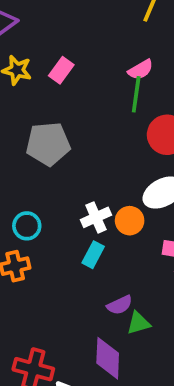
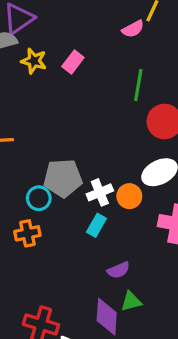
pink semicircle: (141, 70) -> (133, 29), moved
gray pentagon: (48, 144) -> (63, 178), moved
green triangle: (138, 323) -> (131, 301), moved

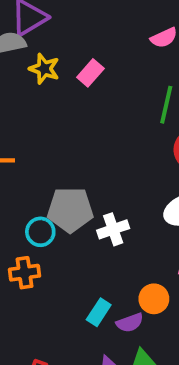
orange circle: (129, 196) -> (154, 299), moved
cyan rectangle: (96, 225) -> (99, 312), moved

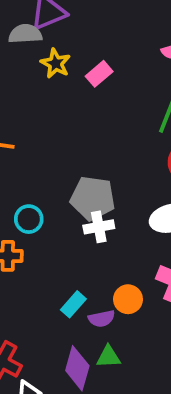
gray pentagon: (70, 210) -> (93, 198), moved

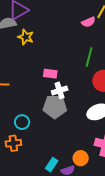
pink rectangle: (99, 74) -> (50, 74), moved, turned 56
white cross: (99, 227) -> (60, 90), moved

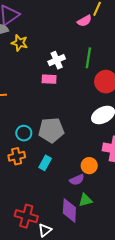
white cross: (60, 90) -> (57, 60), moved
gray pentagon: (55, 107) -> (51, 130), moved
cyan rectangle: (52, 165) -> (45, 163), moved

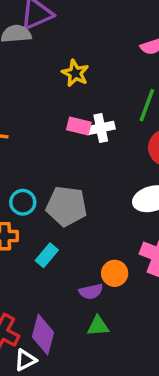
yellow star: (19, 43) -> (75, 73), moved
white cross: (57, 60) -> (101, 128), moved
purple diamond: (69, 210) -> (43, 335), moved

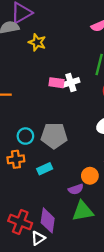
yellow star: (75, 73) -> (37, 42), moved
cyan rectangle: (47, 255) -> (45, 169), turned 32
green triangle: (98, 326) -> (83, 211), size x1.5

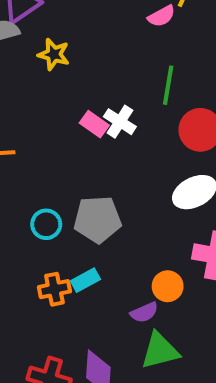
pink rectangle: (57, 83) -> (94, 124), turned 32
white cross: (71, 83) -> (120, 122), turned -35
orange cross: (16, 159) -> (54, 289), moved

